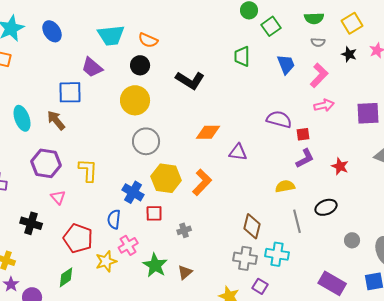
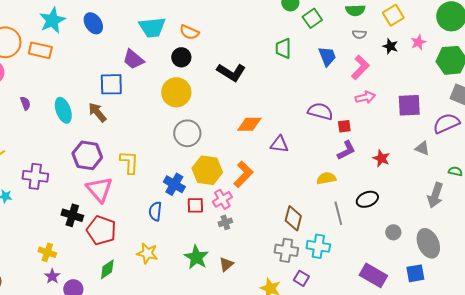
pink triangle: (58, 197) -> (99, 189), size x1.8
red pentagon: (78, 238) -> (101, 230), moved
pink cross: (128, 245) -> (222, 199), moved
yellow star: (106, 261) -> (147, 253), turned 30

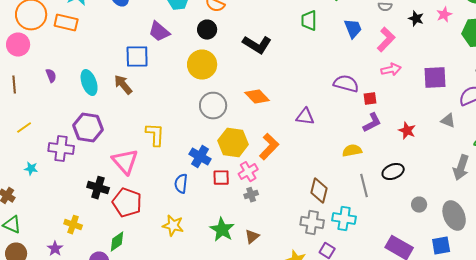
orange diamond: (249, 124) -> (257, 97), moved, turned 45
purple hexagon: (87, 155) -> (88, 128), moved
green diamond: (107, 269) -> (117, 242), moved
purple star: (52, 276) -> (55, 249), moved

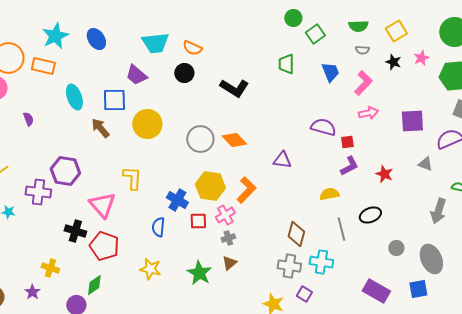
yellow circle: (202, 65) -> (147, 124), moved
cyan ellipse: (89, 83) -> (74, 97), moved
gray circle: (213, 106) -> (200, 139), moved
brown triangle: (252, 237) -> (229, 263), moved

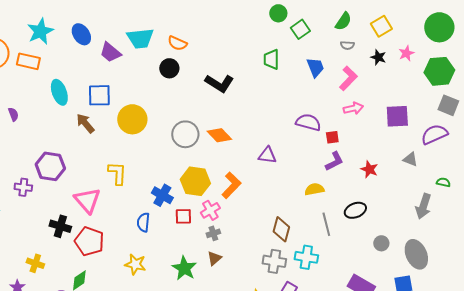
green semicircle: (358, 26) -> (343, 21), turned -54
purple trapezoid: (136, 75) -> (110, 52), moved
purple cross: (38, 192) -> (23, 187), size x0.7

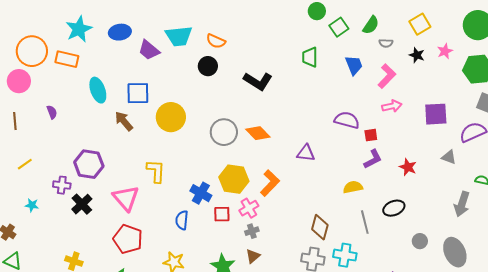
green semicircle: (343, 21) -> (371, 25), moved
blue ellipse: (81, 34) -> (120, 32), turned -65
black cross: (60, 226) -> (82, 204), moved, turned 30

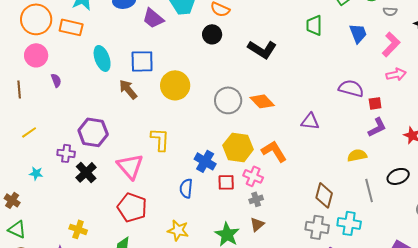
pink circle: (19, 81) -> (36, 55), moved
orange L-shape: (270, 183) -> (274, 151), turned -76
pink cross: (249, 208) -> (253, 176), turned -36

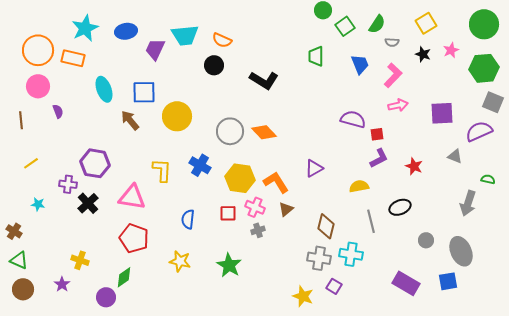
purple trapezoid: (153, 18) -> (155, 49), turned 75
purple triangle: (310, 121) -> (314, 168), moved, turned -36
blue cross: (205, 161) -> (200, 165), moved
pink triangle: (130, 166) -> (132, 197), turned -40
brown triangle: (257, 224) -> (286, 209), moved

